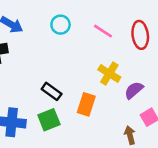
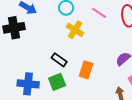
yellow cross: (109, 73) -> (75, 30), moved

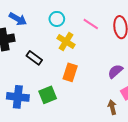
black rectangle: (59, 60) -> (34, 58), moved
orange rectangle: (86, 70) -> (70, 72), moved

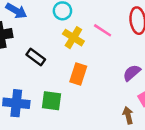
pink line: (91, 24) -> (103, 30), moved
green square: (48, 95) -> (52, 101), turned 30

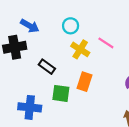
green square: (52, 101) -> (61, 93), moved

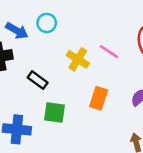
cyan circle: (71, 26) -> (47, 23), moved
orange rectangle: (84, 82) -> (99, 98), moved

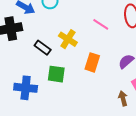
yellow cross: (78, 59) -> (68, 39), moved

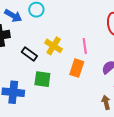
pink line: (101, 24) -> (85, 46), moved, turned 49

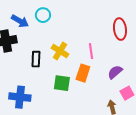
black rectangle: (29, 54) -> (36, 59), turned 56
green square: (42, 79) -> (62, 83), moved

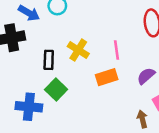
orange rectangle: (83, 73) -> (107, 77), turned 54
green square: (62, 83) -> (56, 89), moved, turned 36

